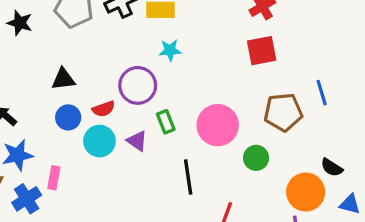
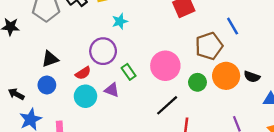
blue circle: (68, 117) -> (47, 85), moved
black line: (188, 177) -> (167, 105), moved, turned 70
orange circle: (306, 192) -> (226, 76), moved

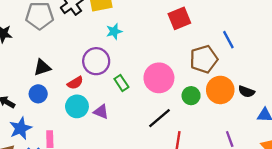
purple triangle: (112, 90) -> (101, 112), moved

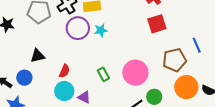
purple circle: (96, 61) -> (78, 28), moved
red semicircle: (75, 83) -> (64, 71), turned -40
blue circle: (38, 94) -> (24, 78), moved
green circle: (191, 96) -> (154, 97), moved

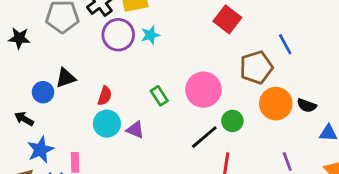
red square: (157, 24) -> (227, 19), turned -30
blue circle: (24, 78) -> (43, 92), moved

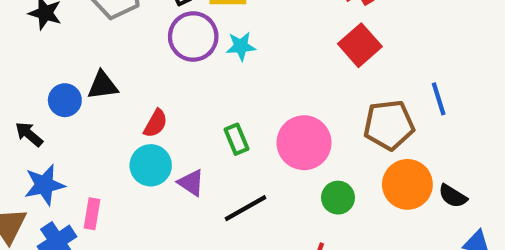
black line: (204, 137) -> (245, 208), moved

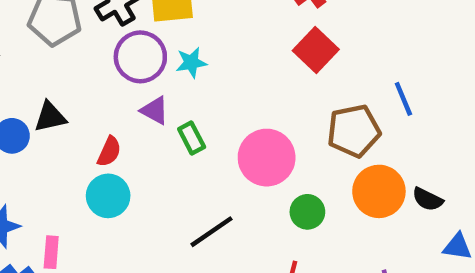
green rectangle: (236, 139) -> (192, 138), moved
purple triangle: (191, 183) -> (155, 110), moved

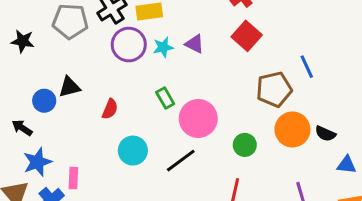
purple triangle: (155, 110) -> (194, 44), moved
pink circle: (267, 158) -> (198, 119), moved
cyan circle: (108, 196) -> (133, 151), moved

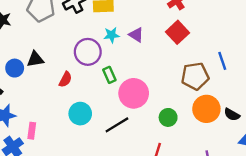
purple circle: (129, 45) -> (88, 52), moved

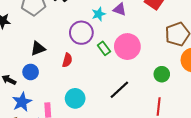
blue circle: (15, 68) -> (31, 72), moved
pink circle: (134, 93) -> (127, 47), moved
cyan circle: (80, 114) -> (75, 98), moved

